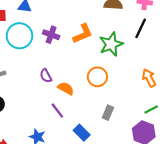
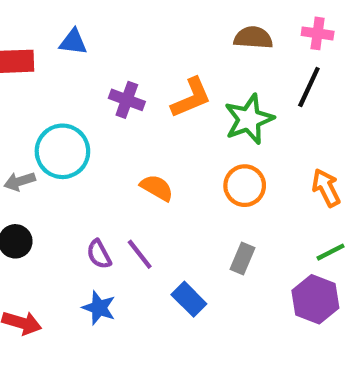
cyan circle: (19, 36) -> (62, 151), moved
purple semicircle: (46, 76) -> (99, 254), moved
orange circle: (97, 77) -> (245, 186), moved
orange semicircle: (66, 88) -> (157, 188), moved

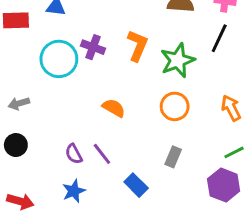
orange L-shape: (191, 98) -> (138, 46), turned -44
cyan circle: (62, 151) -> (59, 59), moved
blue star: (99, 308) -> (74, 191), turned 30

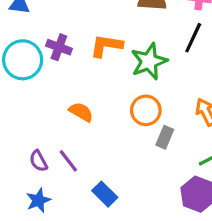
orange L-shape: (138, 46) -> (106, 46), turned -104
gray rectangle: (173, 157) -> (165, 137), moved

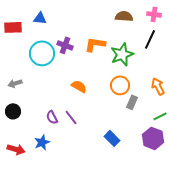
blue rectangle: (105, 194) -> (112, 138), moved
blue star: (38, 200) -> (42, 142), moved

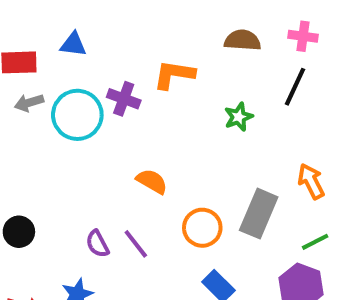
orange L-shape: (95, 44) -> (174, 75), moved
green star: (122, 54) -> (239, 117), size x0.6
gray arrow: (15, 83) -> (29, 103), moved
orange circle: (120, 85) -> (202, 228), moved
gray rectangle: (132, 102) -> (259, 214), size x1.6

